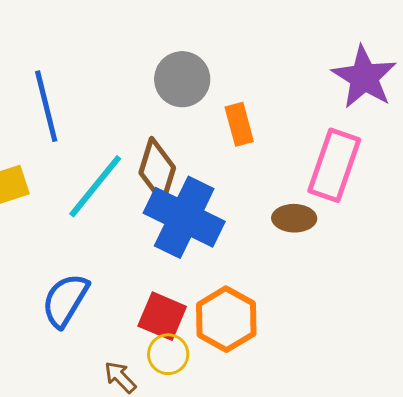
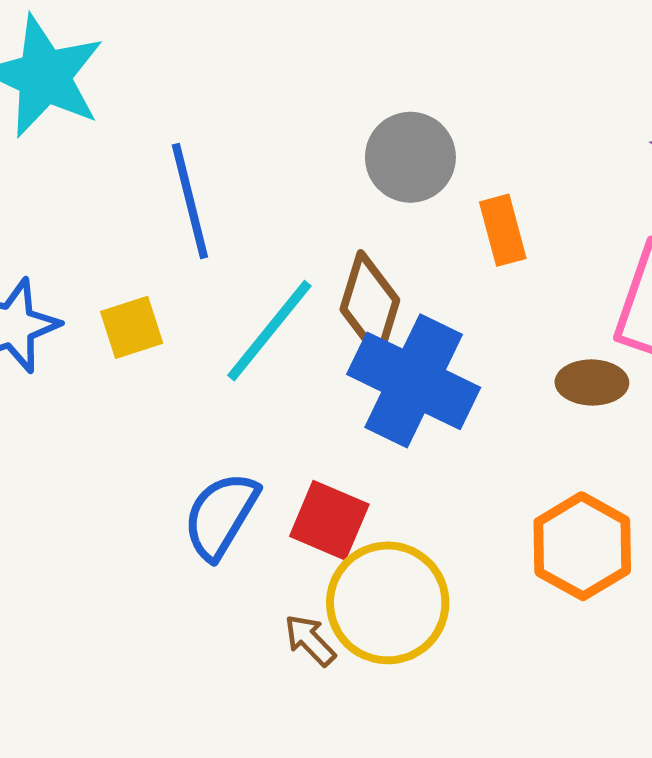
red square: (162, 316) -> (329, 520), moved
orange hexagon: (226, 319) -> (582, 546), moved
yellow circle: (168, 354) -> (388, 603), size x1.8

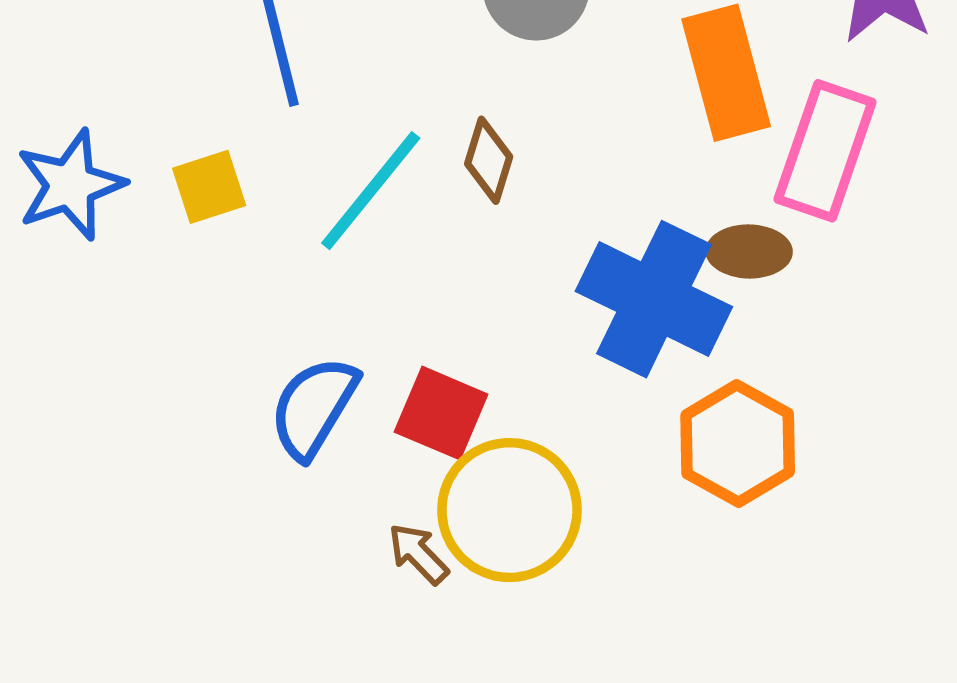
orange rectangle: (503, 230) -> (726, 73), moved, size x1.6
brown diamond: (370, 305) -> (489, 160), size x0.7
blue cross: (414, 381) -> (654, 299), moved

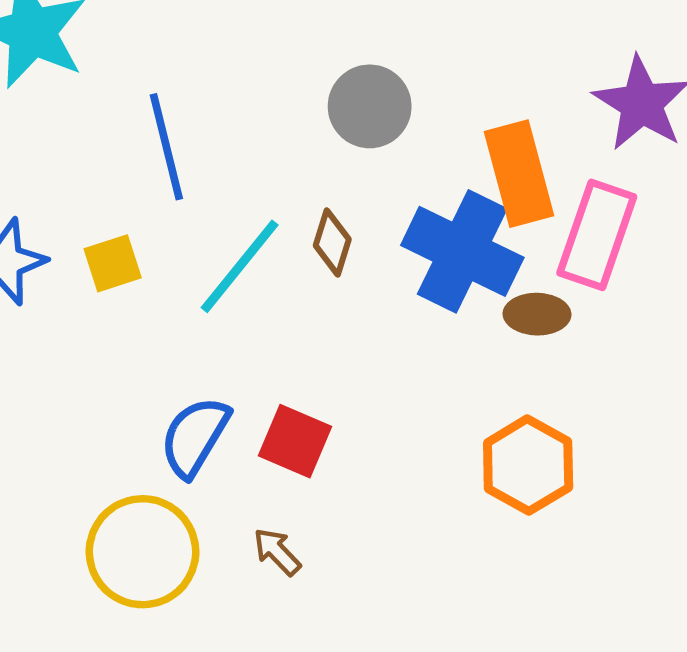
blue cross: (654, 299) -> (462, 251), moved
yellow circle: (509, 510) -> (143, 552), moved

